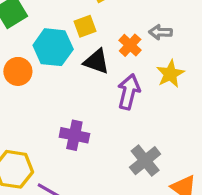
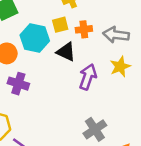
gray arrow: (160, 32) -> (116, 35), size x1.5
orange cross: (130, 45) -> (84, 29), moved, turned 35
purple cross: (74, 135) -> (18, 84), moved

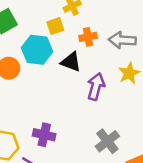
yellow square: (60, 25) -> (55, 26), moved
purple cross: (18, 84) -> (44, 135), moved

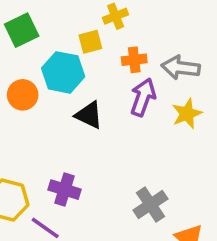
black triangle: (71, 62) -> (89, 115), moved
purple arrow: (96, 86) -> (143, 97), moved

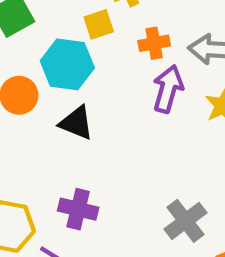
black triangle: (89, 115) -> (76, 123), moved

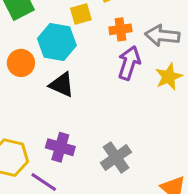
gray cross: (186, 221) -> (116, 157), moved

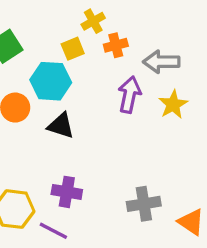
orange cross: (120, 29) -> (116, 45), moved
gray cross: (116, 157) -> (144, 204), moved, turned 32

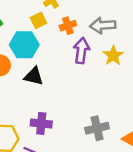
orange cross: (116, 45) -> (68, 26), moved

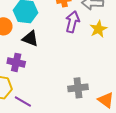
purple cross: (41, 123) -> (16, 62), moved

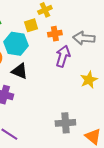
yellow star: (98, 29) -> (89, 80), moved

